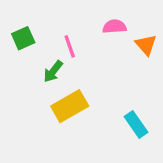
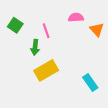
green square: (23, 38) -> (15, 25), turned -32
green arrow: (53, 71) -> (35, 47), turned -32

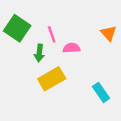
pink semicircle: (76, 17) -> (71, 48), moved
green square: (15, 25) -> (17, 28), size x1.5

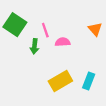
yellow rectangle: (52, 79) -> (60, 81), moved
cyan rectangle: (101, 92) -> (89, 81), turned 56

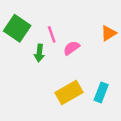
orange triangle: (95, 29) -> (109, 33), turned 40
pink semicircle: (63, 42) -> (71, 48), turned -32

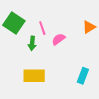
yellow rectangle: (69, 92) -> (34, 76), moved, turned 30

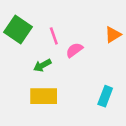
green arrow: (32, 43) -> (42, 65), moved, turned 56

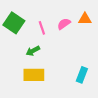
orange triangle: (113, 35) -> (85, 19), moved, turned 32
pink semicircle: (74, 50) -> (64, 24), moved

